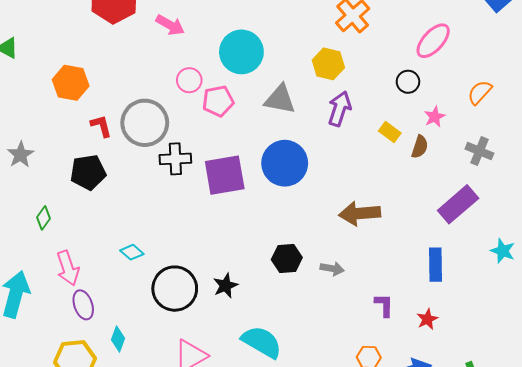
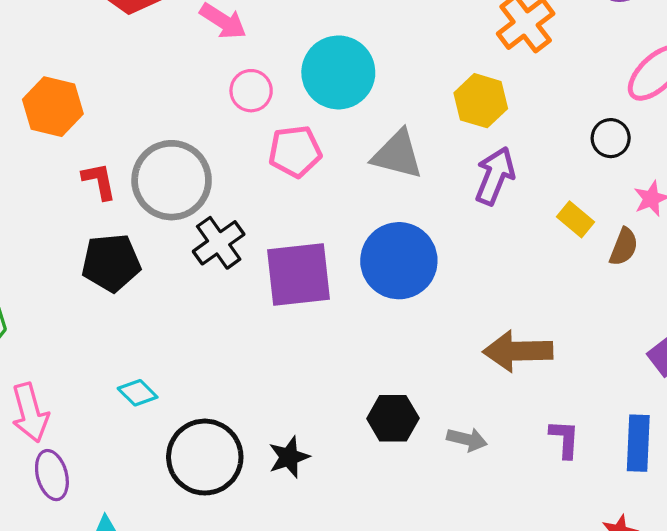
pink circle: (189, 80) -> (251, 91), moved
black cross: (175, 159) -> (219, 243), turned -36
black pentagon: (88, 172) -> (111, 263), moved
purple L-shape: (384, 305) -> (565, 439), moved

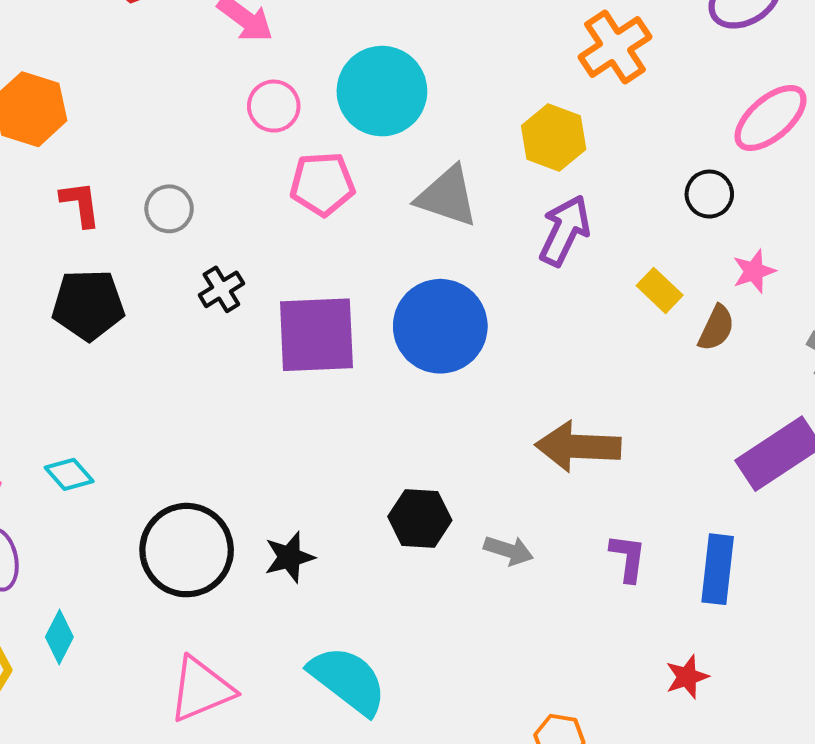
gray circle: (172, 180) -> (169, 209), size x0.5
black cross: (219, 243) -> (221, 289), size x0.7
cyan diamond: (138, 393) -> (69, 474), moved

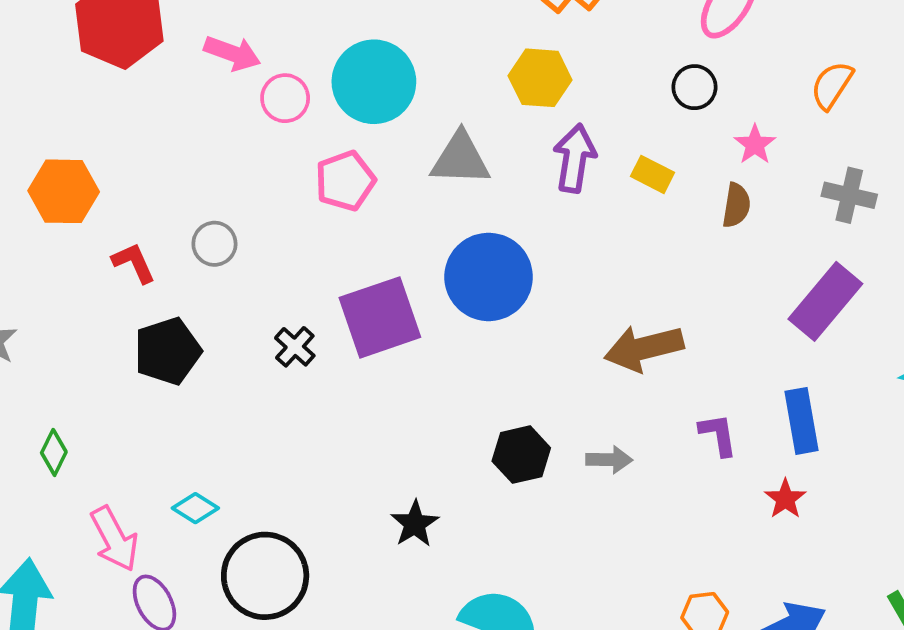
pink circle: (274, 106) -> (285, 98), moved
black cross: (221, 289) -> (295, 347), moved
yellow rectangle: (660, 290) -> (652, 174), moved
black circle: (187, 550) -> (265, 576), moved
red star: (687, 677) -> (785, 499), moved

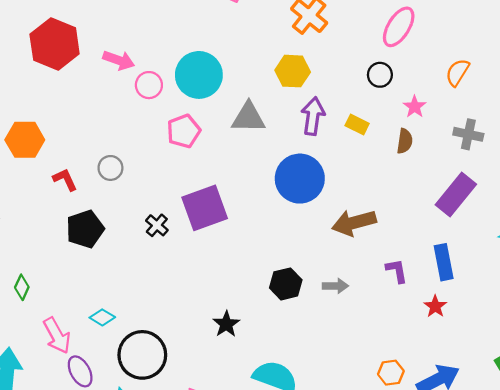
blue circle: (489, 277) -> (300, 179), moved

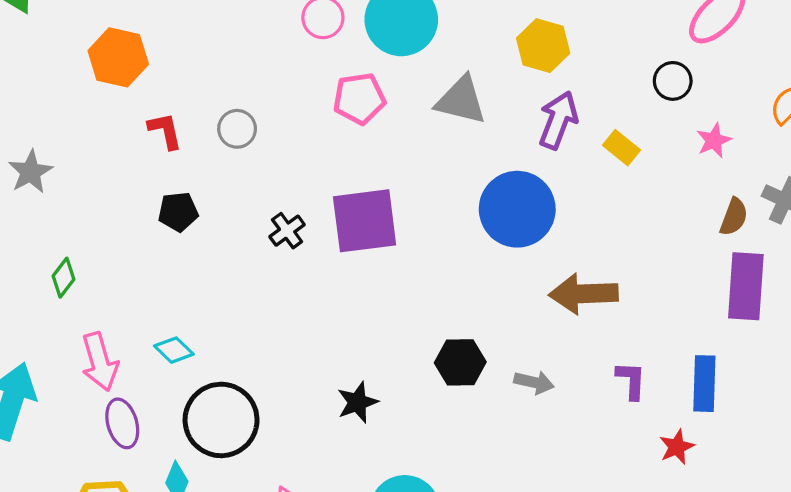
brown semicircle: (405, 141) -> (734, 217), moved
purple rectangle: (456, 194) -> (746, 286), turned -48
black pentagon: (85, 229) -> (178, 212), size x0.7

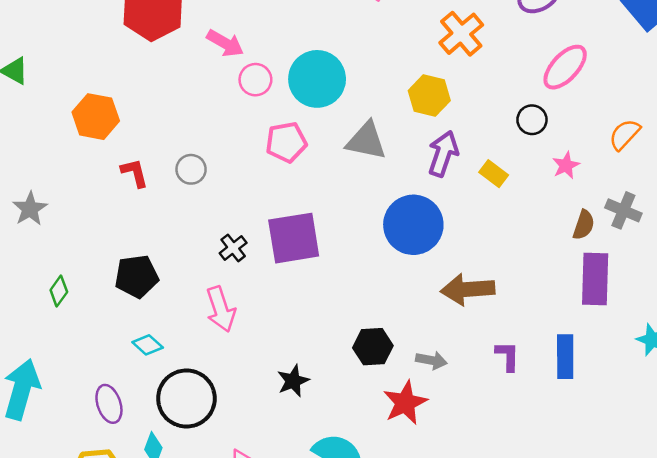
black pentagon: (178, 212) -> (137, 276), moved, size x1.4
pink arrow: (100, 362) -> (221, 309), moved
red star: (677, 447) -> (405, 403), moved, size x1.6

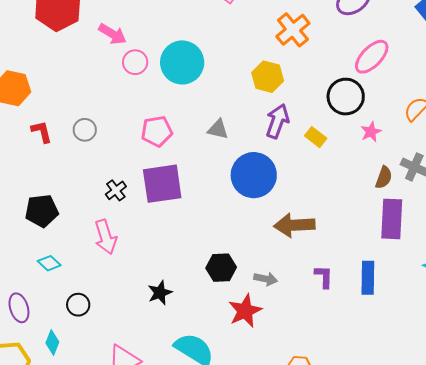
black circle: (532, 120) -> (346, 97), size x1.6
gray triangle: (366, 141) -> (218, 129), moved, size x0.7
pink pentagon: (286, 142) -> (157, 131), moved
black circle: (186, 398) -> (78, 305), size x0.5

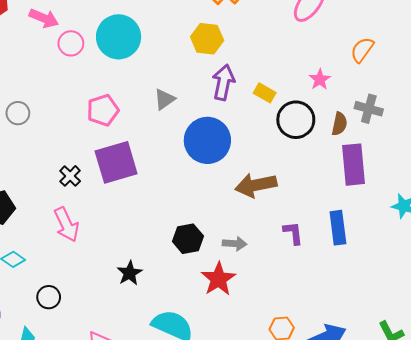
black circle: (346, 97) -> (296, 120), moved
gray triangle: (218, 129) -> (164, 99), turned -40
gray circle: (85, 130) -> (18, 113), moved

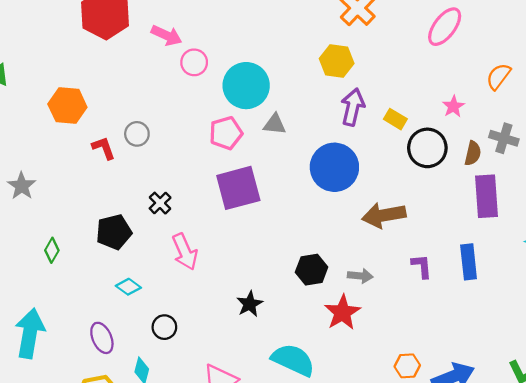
cyan circle: (119, 37) -> (246, 86), moved
gray triangle: (164, 99) -> (275, 124), moved, turned 40
black cross: (70, 176) -> (160, 203), moved

